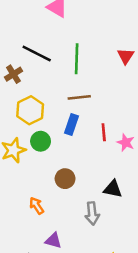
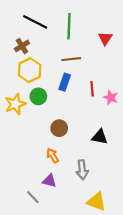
red triangle: (126, 56) -> (105, 38), moved
brown cross: (13, 74) -> (22, 46), moved
orange arrow: (37, 206) -> (53, 156), moved
gray arrow: (92, 213) -> (82, 170), moved

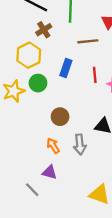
brown cross: (22, 46) -> (44, 30), moved
brown line: (71, 59) -> (88, 41), moved
gray arrow: (82, 170) -> (80, 144), moved

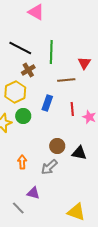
brown circle: (60, 117) -> (57, 146), moved
gray arrow: (80, 144) -> (49, 167), moved, turned 54
orange arrow: (53, 146) -> (22, 162), moved, turned 32

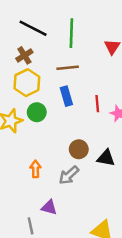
brown cross: (28, 70) -> (24, 55), moved
brown line: (66, 80) -> (68, 68), moved
blue rectangle: (47, 103) -> (66, 96), turned -35
gray line: (18, 208) -> (31, 226), turned 32

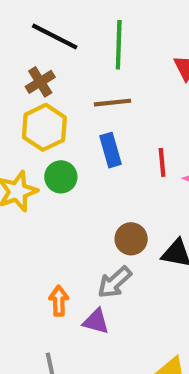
orange arrow: (36, 169) -> (59, 301), moved
purple triangle: (49, 207) -> (96, 321), moved

